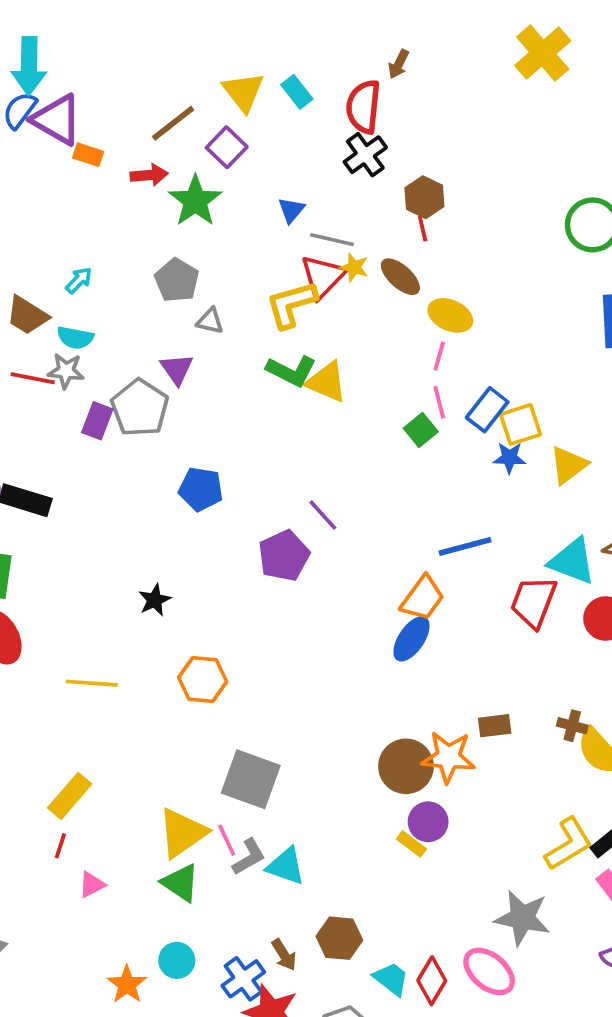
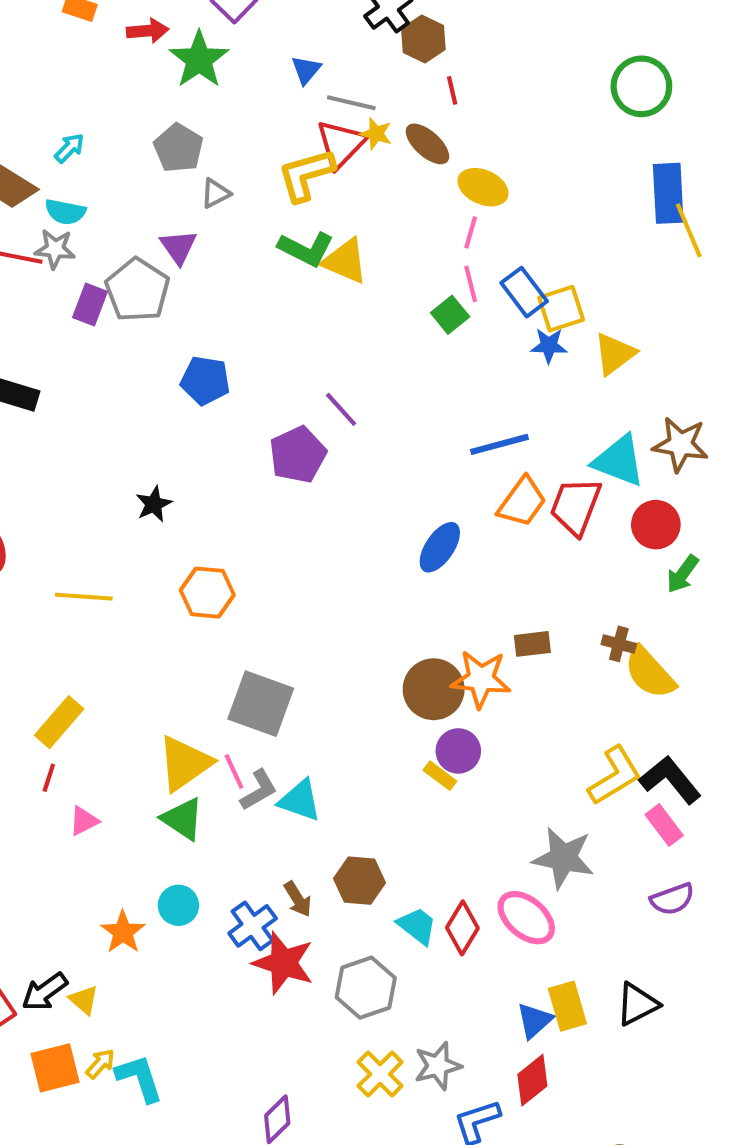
brown hexagon: (424, 197) -> (423, 39), moved
gray triangle: (210, 321) -> (215, 193), turned -40
blue rectangle: (487, 410) -> (524, 292), turned -75
orange trapezoid: (423, 598) -> (522, 502), moved

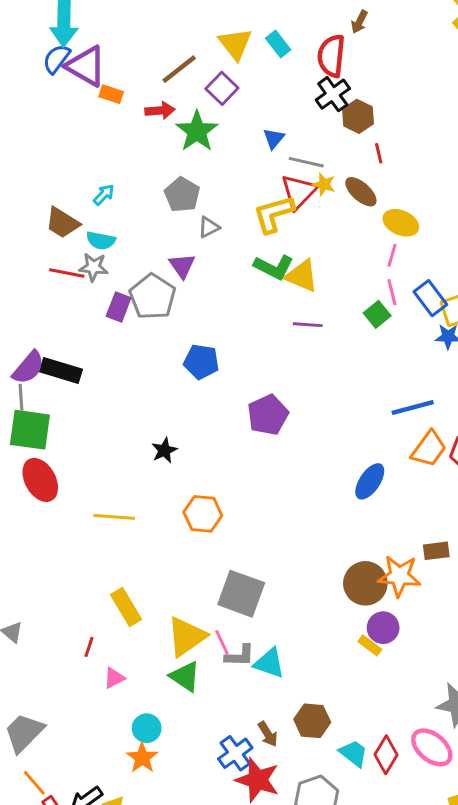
purple line: (341, 409) -> (308, 325), moved, turned -44
yellow rectangle: (59, 722) -> (126, 607), moved, turned -72
gray L-shape: (259, 790) -> (240, 656), turned 32
cyan circle: (178, 905) -> (147, 728), moved

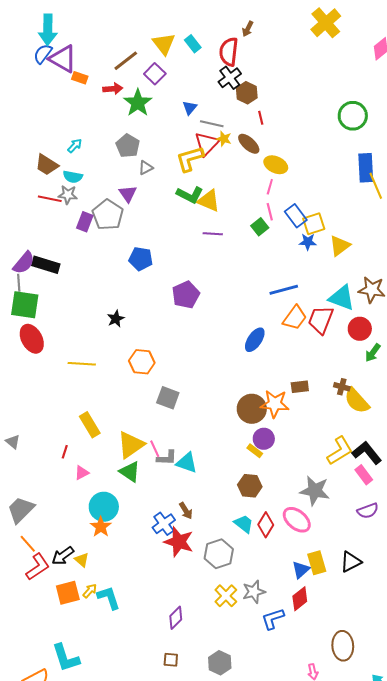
gray square: (241, 594) -> (168, 398), moved, size x0.7
brown hexagon: (312, 721) -> (250, 486), moved
cyan circle: (147, 728) -> (104, 507), size x1.5

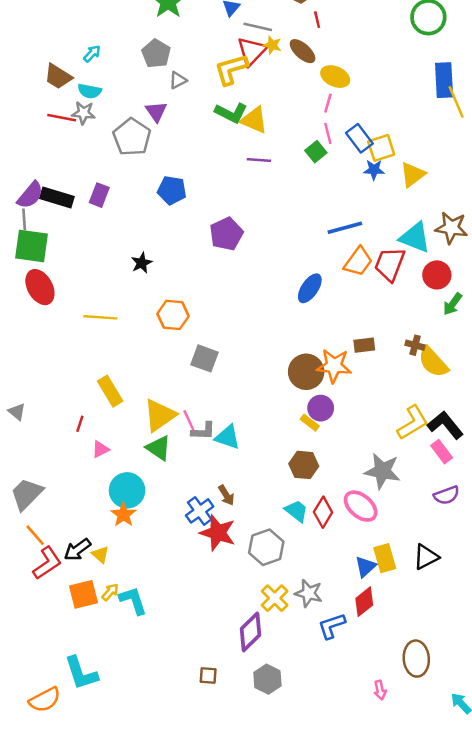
purple rectangle: (85, 222) -> (99, 195), moved
gray star: (254, 592) -> (309, 593), turned 30
purple diamond: (176, 618) -> (250, 632), moved, size x1.4

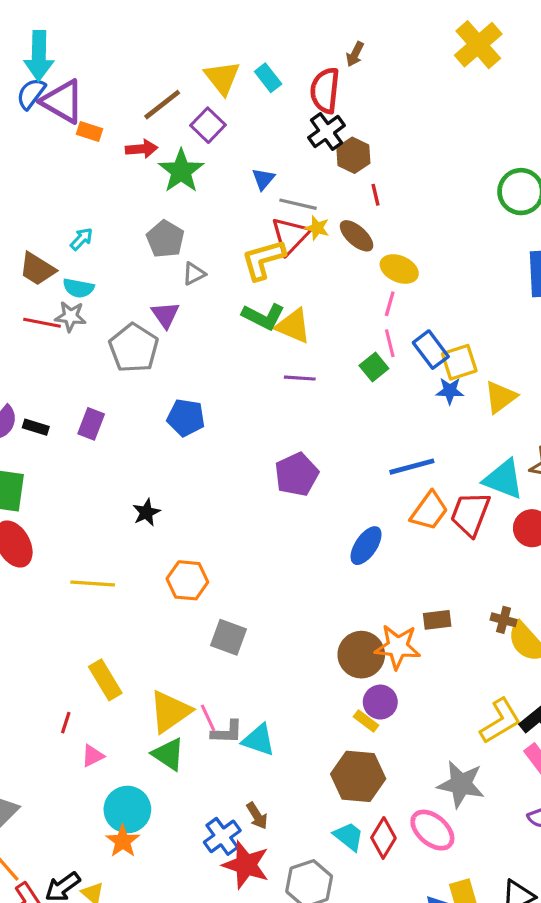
black rectangle: (57, 198) -> (36, 427), size x0.6
purple pentagon: (226, 234) -> (296, 474), moved
brown hexagon: (304, 465) -> (358, 776), size x1.4

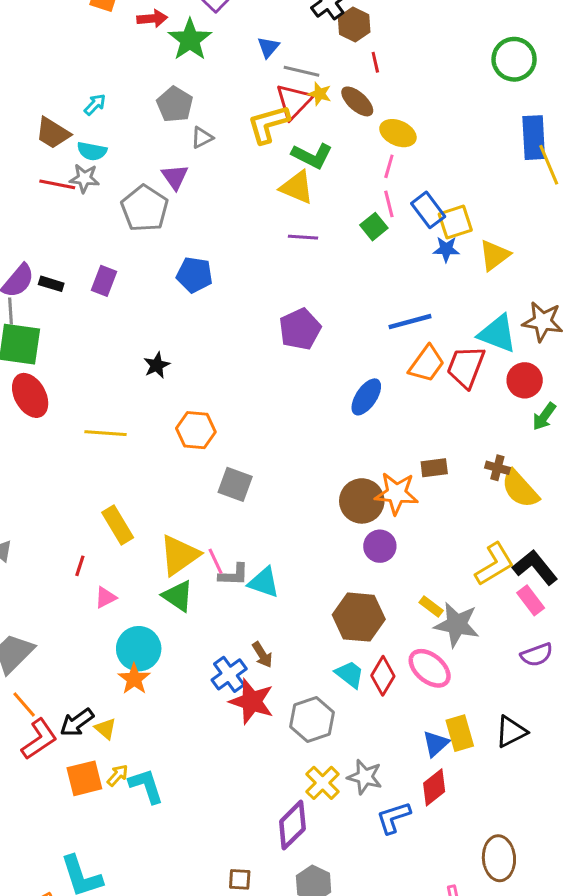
green L-shape: (263, 316) -> (312, 156), moved
yellow rectangle: (366, 721) -> (431, 606), moved

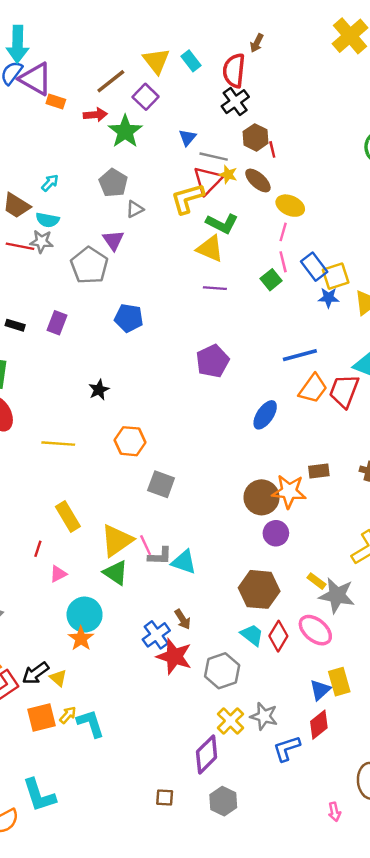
brown hexagon: (354, 25) -> (256, 137), moved

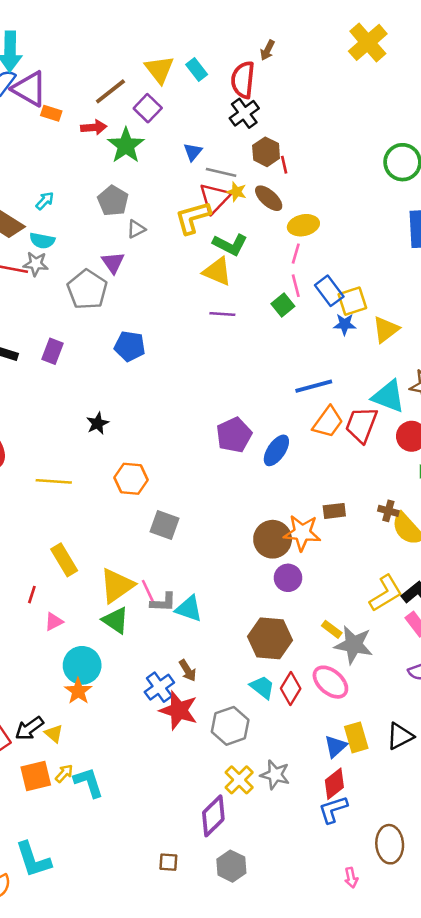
yellow ellipse: (290, 206) -> (303, 225), turned -36
purple pentagon: (213, 361) -> (234, 435), moved
blue L-shape: (287, 748) -> (333, 809), moved

